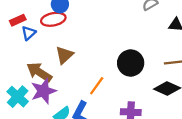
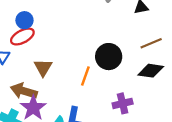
orange line: (97, 86) -> (85, 76), moved

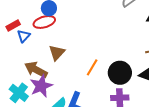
black circle: (109, 57) -> (120, 73), moved

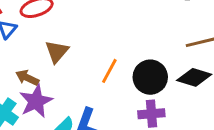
brown arrow: (36, 70) -> (27, 78), size x0.7

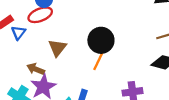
black circle: (150, 77) -> (101, 40), moved

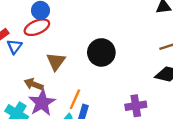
orange line: (98, 61) -> (75, 99), moved

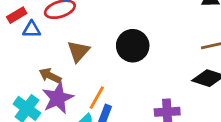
blue triangle: (15, 47) -> (32, 29), turned 49

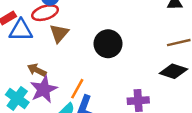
blue triangle: (32, 29) -> (21, 30), size x1.5
brown triangle: (78, 51) -> (59, 33), moved

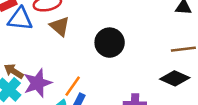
brown triangle: (59, 33) -> (60, 26), turned -36
brown arrow: (37, 70) -> (14, 71), moved

